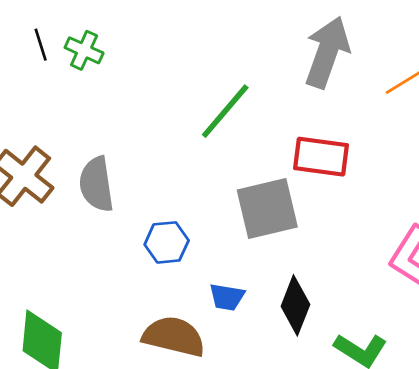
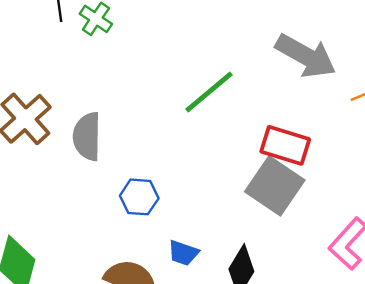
gray arrow: (327, 52) -> (306, 56), turned 90
gray square: (267, 209) -> (275, 186), moved, turned 38

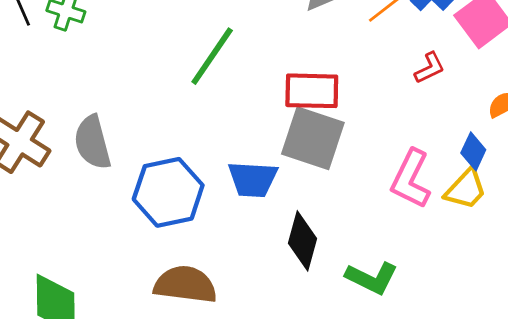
blue hexagon: (139, 197) -> (168, 192), size x1.6
blue trapezoid: (183, 253) -> (253, 179), moved, size x1.4

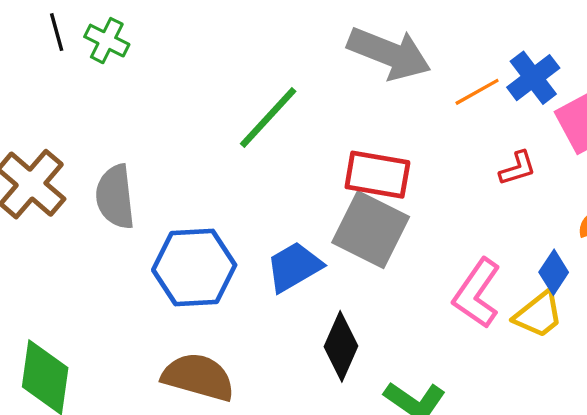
blue trapezoid: (253, 179) -> (294, 267), turned 138

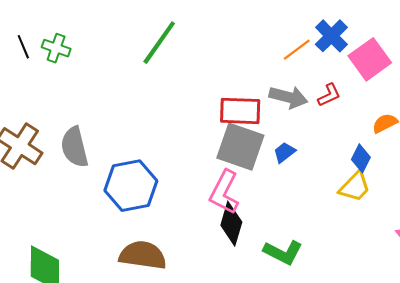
gray arrow: (389, 54) -> (288, 97), moved, size x0.7
green line: (268, 118) -> (159, 43), moved
blue trapezoid: (294, 267) -> (284, 152), moved, size x0.6
pink L-shape: (477, 293) -> (224, 192), moved

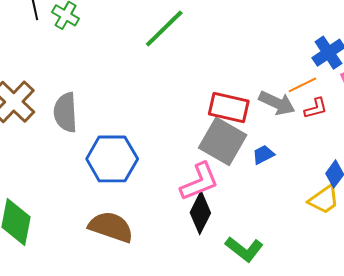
orange line: (297, 50) -> (302, 85), moved
pink L-shape: (224, 192) -> (199, 182), turned -150

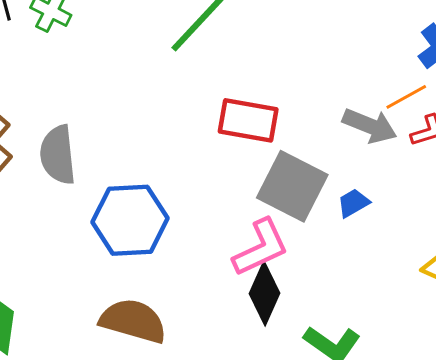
red rectangle: (229, 108) -> (248, 120), moved

